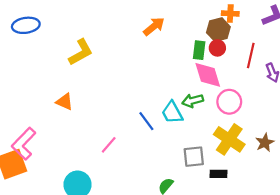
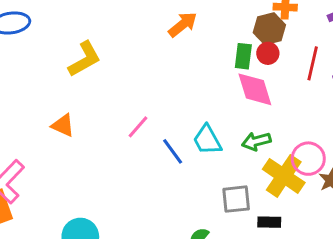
green arrow: (193, 101) -> (256, 141), moved
pink circle: (229, 102) -> (308, 159), moved
pink line: (109, 145) -> (138, 127), moved

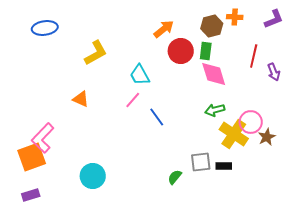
brown hexagon: (269, 29) -> (212, 26), moved
red circle: (268, 53) -> (181, 51), moved, size x1.6
cyan trapezoid: (207, 140) -> (140, 75), moved
gray square: (236, 199) -> (201, 162), moved

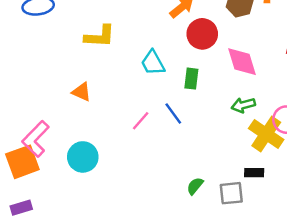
green rectangle: (206, 51) -> (191, 79), moved
yellow L-shape: (96, 53) -> (100, 36), turned 32
pink line: (133, 100) -> (141, 121), moved
gray square: (201, 162) -> (231, 193), moved
cyan circle: (93, 176) -> (83, 157), moved

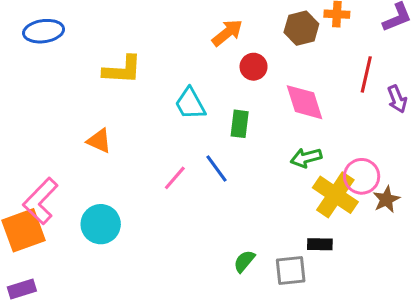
red circle: (202, 34) -> (254, 67), size x0.7

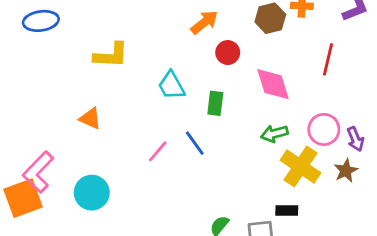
purple arrow: (397, 99) -> (355, 139), moved
pink circle: (362, 176) -> (324, 129), moved

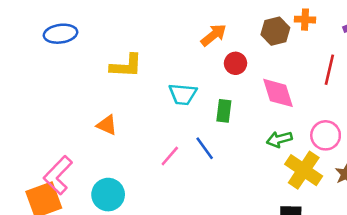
cyan trapezoid: (171, 85) -> (183, 94), turned -56

